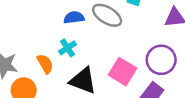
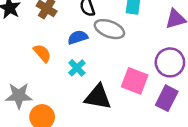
orange semicircle: (45, 64) -> (42, 53), moved

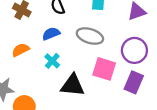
gray ellipse: (109, 29) -> (90, 36), moved
orange semicircle: (42, 53) -> (21, 50), turned -72

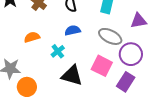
blue semicircle: (51, 34) -> (73, 30), moved
gray ellipse: (90, 36) -> (110, 36), moved

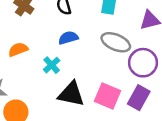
pink square: (102, 66) -> (107, 96), moved

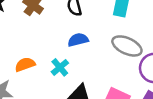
orange semicircle: (18, 49) -> (25, 64), moved

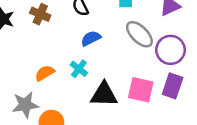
gray ellipse: (127, 46) -> (139, 34), turned 32

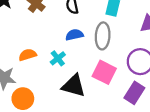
gray ellipse: (139, 34) -> (103, 36), moved, turned 35
pink square: (141, 90) -> (104, 72), moved

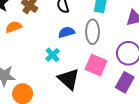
orange semicircle: (27, 55) -> (14, 27), moved
black triangle: (74, 86) -> (69, 79), turned 30

